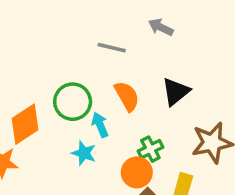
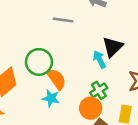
orange semicircle: (127, 96) -> (57, 79), moved
cyan arrow: (100, 125) -> (99, 59), moved

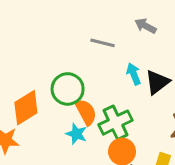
cyan arrow: (99, 59) -> (134, 74), moved
green cross: (99, 90) -> (115, 123), moved, size x1.5

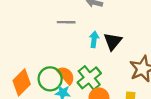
cyan arrow: (134, 74) -> (94, 39), turned 42
green circle: (68, 89) -> (50, 79), moved

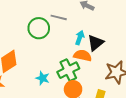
orange semicircle: (66, 75) -> (83, 56), moved, turned -48
green circle: (50, 79) -> (39, 28), moved

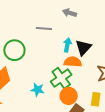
green circle: (39, 28) -> (14, 50), moved

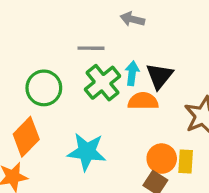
green cross: (61, 78) -> (103, 83), moved
cyan star: (37, 90) -> (87, 152), size x1.6
orange circle: (69, 96) -> (162, 159), moved

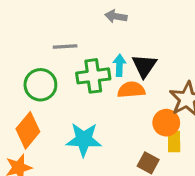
gray line: (91, 48) -> (65, 47), moved
green cross: (103, 83) -> (93, 76), turned 36
orange circle: (162, 159) -> (166, 123), moved

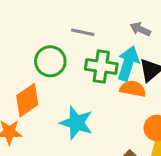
gray arrow: (116, 16) -> (140, 29), moved
cyan arrow: (119, 65) -> (128, 63), size x1.6

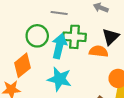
cyan arrow: (128, 63) -> (59, 46), moved

